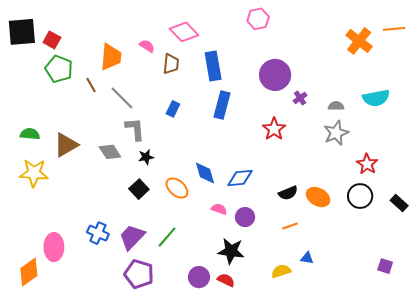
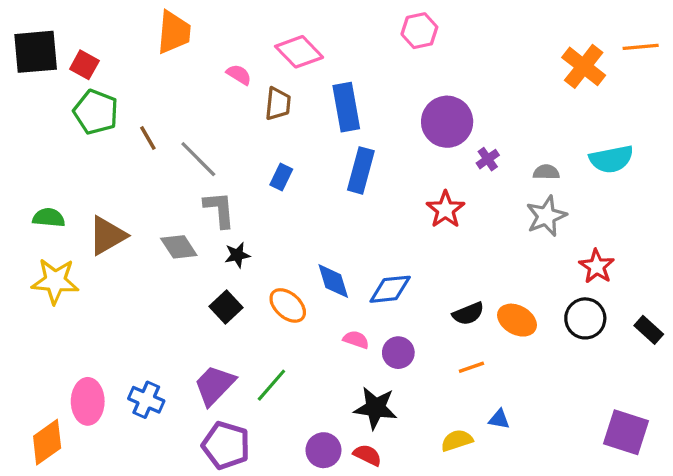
orange trapezoid: (111, 57) -> (174, 32), moved
blue cross: (98, 233) -> (146, 400), moved
purple square: (385, 266) -> (626, 432), size x1.8

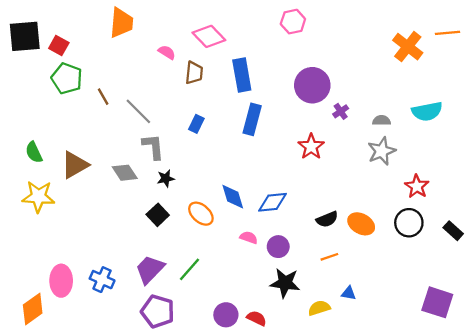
green semicircle: (49, 218) -> (34, 152), turned -120
black star: (376, 408) -> (285, 283), moved

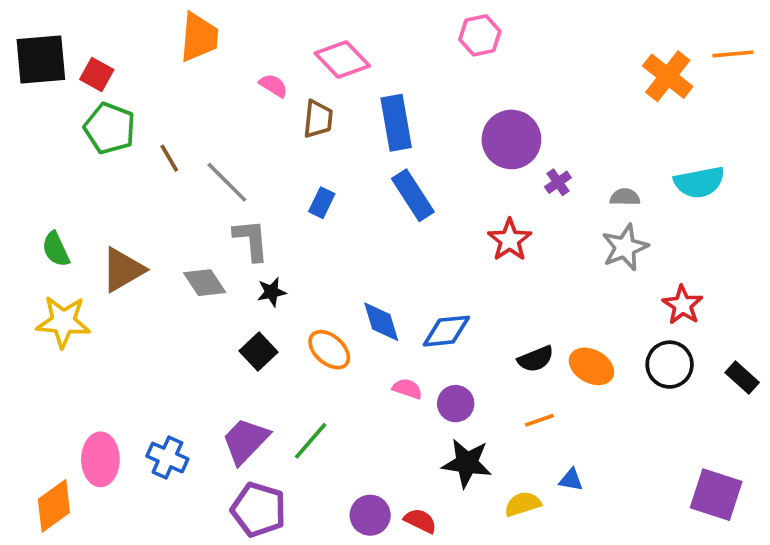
blue rectangle: (252, 119) -> (413, 195), turned -48

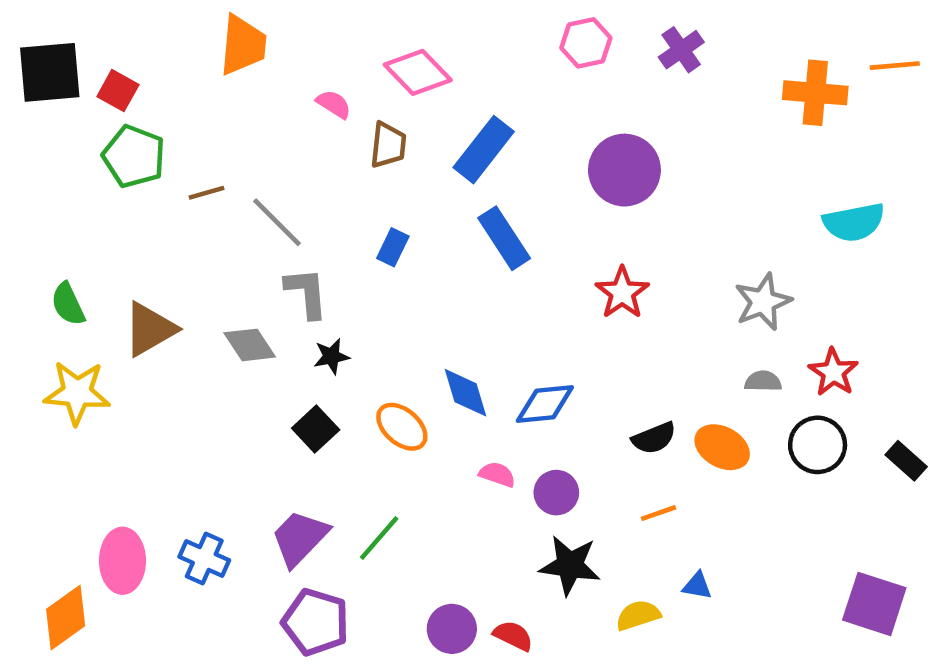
orange cross: (668, 76) -> (815, 93), turned -33
blue rectangle: (396, 123) -> (484, 150), turned 48
brown line: (169, 158) -> (207, 193), turned -76
purple cross: (558, 182) -> (681, 50), moved, size x1.4
gray semicircle: (625, 197) -> (763, 381), moved

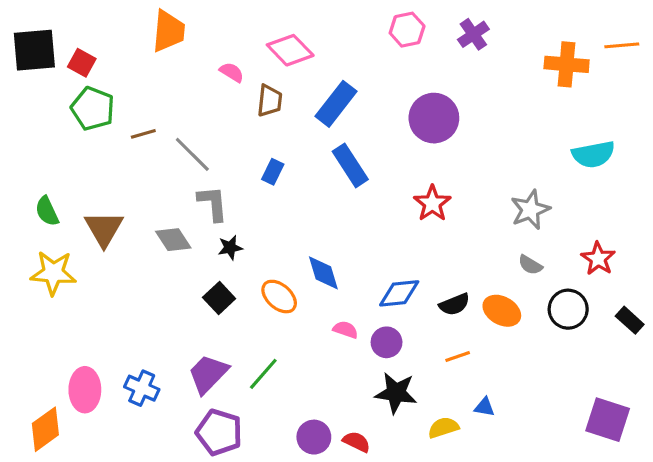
brown triangle: (150, 329) -> (104, 229), turned -30
red star: (833, 372) -> (598, 259), moved
gray semicircle: (763, 381) -> (530, 265), turned -150
blue diamond: (545, 404) -> (399, 293), moved

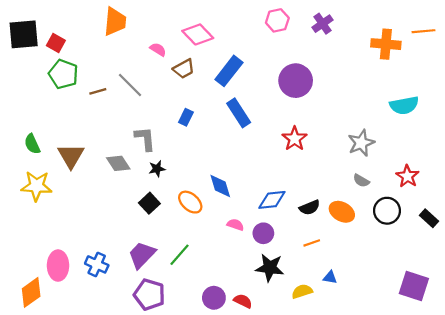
brown trapezoid: (270, 101) -> (184, 69), turned 55
gray line: (192, 154) -> (130, 85), moved

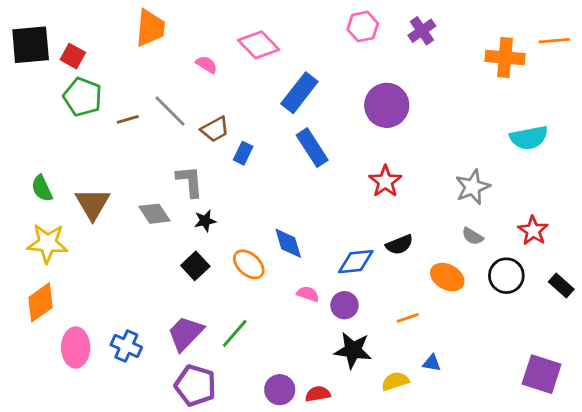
brown trapezoid: (184, 69) -> (215, 129), moved
black semicircle: (310, 207) -> (399, 245), moved
orange diamond: (31, 292) -> (40, 302), moved
red semicircle: (243, 301) -> (318, 394), turned -36

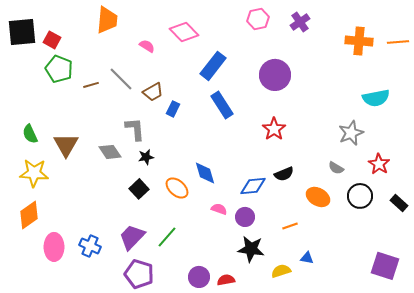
orange line: (554, 41) -> (398, 42), moved
gray star: (473, 187) -> (351, 133), moved

